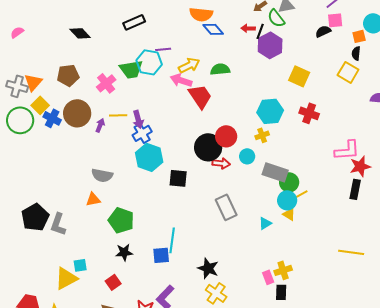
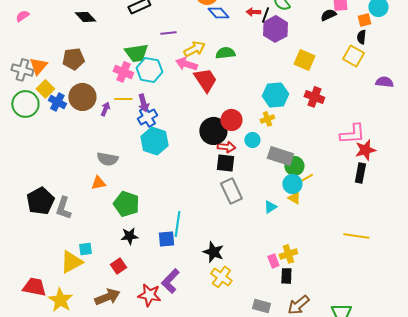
cyan hexagon: (149, 62) -> (149, 70), moved
pink cross: (106, 83) -> (123, 72), moved, turned -30
black square: (178, 178) -> (225, 163), moved

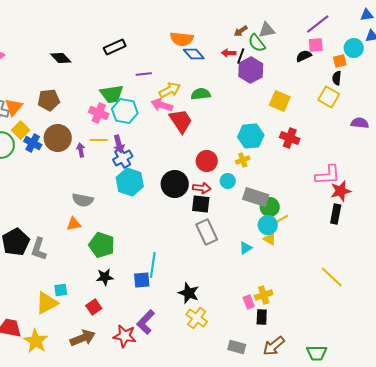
purple arrow: (105, 109) -> (81, 150), turned -32
black circle: (213, 131) -> (175, 184), moved
yellow line: (356, 236) -> (332, 277), turned 35

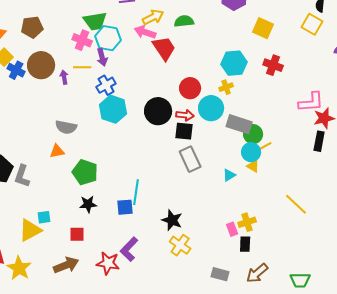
purple arrow: (119, 144) -> (102, 57), moved
cyan circle: (228, 181) -> (211, 108), size x1.6
yellow line: (332, 277) -> (296, 204), moved
red square: (94, 307) -> (77, 234), turned 35

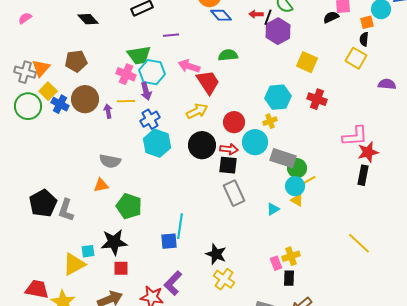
yellow arrow: (153, 17) -> (197, 111), moved
black star: (88, 204) -> (114, 242), moved, size x1.5
yellow line: (296, 204) -> (359, 243), moved

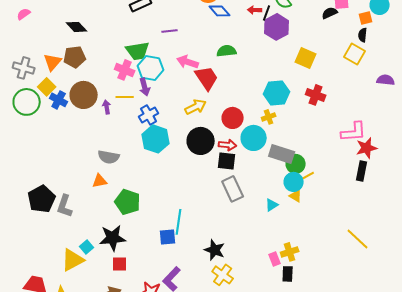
black diamond: (88, 19) -> (77, 27), moved
orange triangle: (41, 68) -> (53, 62), moved
cyan square: (88, 251) -> (87, 247), turned -32

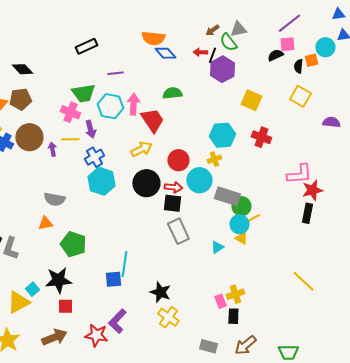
black semicircle: (363, 35) -> (298, 66), moved
pink arrow: (188, 62) -> (133, 104), turned 75
cyan hexagon: (151, 68) -> (110, 106), moved

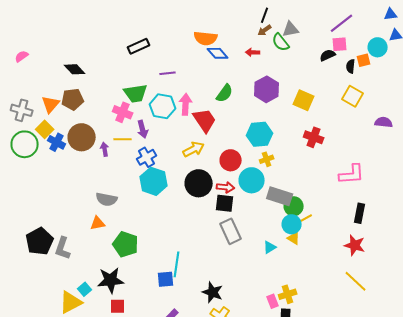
black line: (212, 55) -> (265, 15), moved
purple hexagon: (222, 69) -> (267, 89), moved
green semicircle: (172, 93) -> (225, 93), turned 132
cyan hexagon: (222, 135) -> (260, 134), moved
red star: (312, 190) -> (355, 245), moved, turned 30

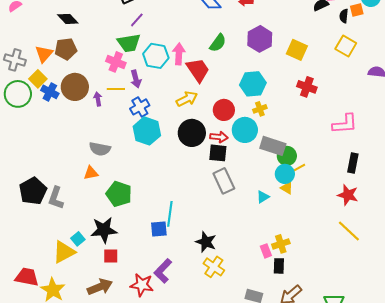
purple line: (168, 73) -> (137, 20), moved, turned -42

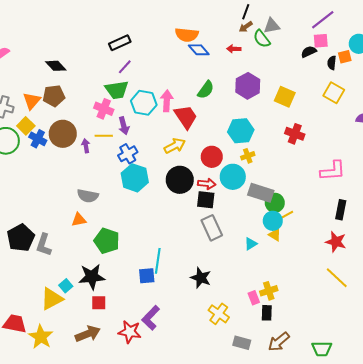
black star: (206, 242) -> (201, 278), moved
yellow cross: (214, 267) -> (219, 314), moved

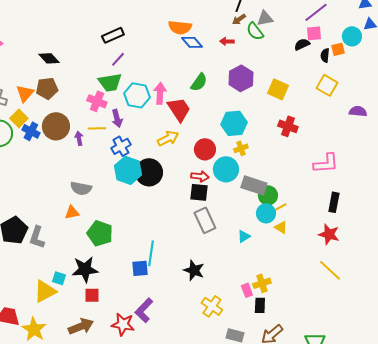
black circle: (180, 180) -> (149, 172), moved
yellow triangle: (275, 235) -> (281, 227), moved
cyan square: (66, 286) -> (59, 278), turned -32

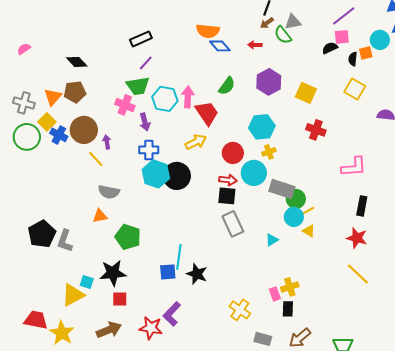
yellow line: (97, 128) -> (96, 159), moved, turned 48
blue cross: (121, 146) -> (149, 150), turned 30
black star: (194, 270) -> (197, 274), moved

